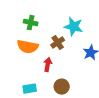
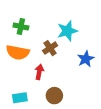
cyan star: (74, 27) -> (67, 31), turned -30

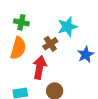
orange semicircle: (18, 52) -> (18, 48), turned -85
red arrow: (39, 72) -> (40, 67), size x1.5

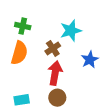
red arrow: (40, 67) -> (55, 73), moved

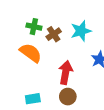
brown cross: (53, 48) -> (54, 34), moved
orange semicircle: (19, 53) -> (31, 53), turned -70

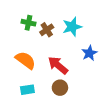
orange semicircle: (31, 53) -> (25, 60), moved
red arrow: (66, 72) -> (58, 65), turned -60

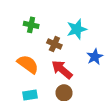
brown cross: (47, 30) -> (54, 44), moved, turned -32

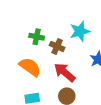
green cross: (31, 25) -> (37, 37), moved

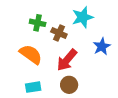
red arrow: (65, 72) -> (67, 60), turned -90

